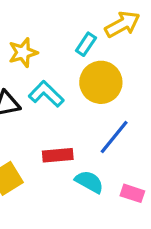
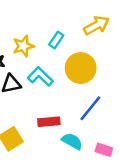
cyan rectangle: (86, 44) -> (56, 40), moved

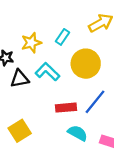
red rectangle: (49, 122) -> (66, 108), moved

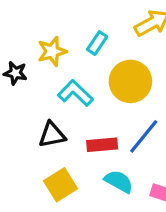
black triangle: (20, 79) -> (52, 135), moved
yellow square: (20, 131) -> (60, 185), moved

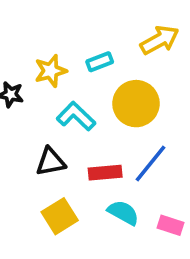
cyan rectangle: (97, 43) -> (100, 62), turned 35

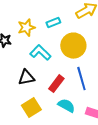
blue line: (151, 164) -> (81, 79), turned -55
red rectangle: (105, 173) -> (56, 84), turned -48

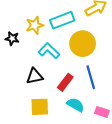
cyan rectangle: (53, 23) -> (62, 20), size x1.6
yellow square: (31, 108) -> (40, 107), turned 30

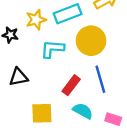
cyan L-shape: (49, 51) -> (52, 49), turned -40
black triangle: (35, 76) -> (18, 77), moved

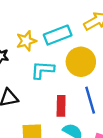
red rectangle: (71, 85) -> (61, 106), turned -36

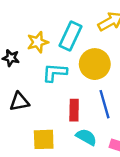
cyan rectangle: (58, 35) -> (70, 36), turned -44

